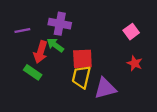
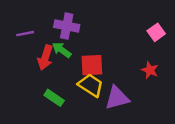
pink square: (131, 32) -> (156, 32), moved
green rectangle: (33, 72) -> (54, 98), moved
yellow trapezoid: (81, 77) -> (91, 85), turned 110

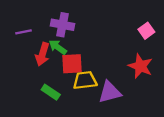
red square: (92, 65) -> (72, 64), moved
red star: (150, 70) -> (140, 66), size x1.5
yellow trapezoid: (91, 85) -> (85, 80), turned -40

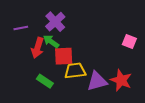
purple cross: (63, 25) -> (55, 22), turned 36
pink square: (146, 31) -> (129, 42), moved, turned -32
red star: (140, 66) -> (121, 80), moved

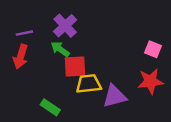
red arrow: (37, 48) -> (21, 57), moved
red star: (121, 80) -> (150, 81), moved, turned -30
green rectangle: (45, 81) -> (50, 107), moved

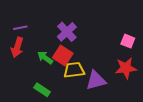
purple cross: (65, 26) -> (67, 32), moved
green arrow: (60, 49) -> (45, 58), moved
red square: (75, 66) -> (63, 56), turned 36

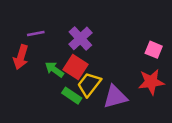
purple line: (20, 28) -> (36, 34), moved
yellow trapezoid: (74, 70) -> (89, 84), turned -45
green rectangle: (42, 90) -> (72, 96), moved

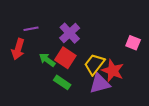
red star: (151, 82) -> (113, 71), moved, turned 30
yellow trapezoid: (89, 84) -> (94, 64), moved

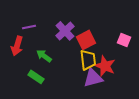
red square: (65, 58) -> (86, 40), moved, turned 30
yellow trapezoid: (94, 64) -> (88, 60), turned 135
green rectangle: (62, 82) -> (36, 77), moved

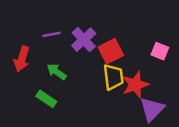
purple line: (29, 27) -> (51, 34), moved
red star: (105, 66) -> (135, 85), turned 30
purple triangle: (93, 78) -> (152, 109), moved, turned -30

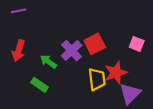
purple line: (51, 34) -> (19, 11), moved
purple cross: (84, 40) -> (72, 51), moved
yellow trapezoid: (113, 77) -> (97, 79), moved

